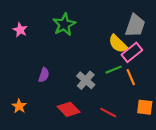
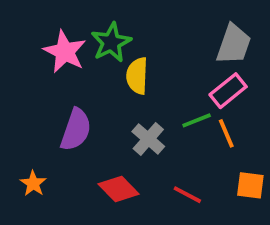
pink star: (20, 30) -> (65, 52), moved, size x1.6
yellow semicircle: (118, 44) -> (137, 76), moved, turned 48
purple semicircle: (44, 75) -> (76, 130), size x1.6

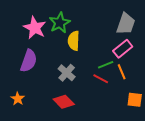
purple semicircle: (76, 130) -> (29, 61), moved
gray cross: (148, 139) -> (67, 73), moved
red line: (187, 195) -> (101, 79), moved

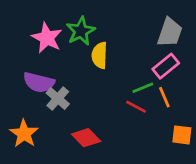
purple semicircle: (29, 61) -> (39, 82), turned 85
gray cross: (67, 73) -> (58, 99), moved
orange star: (18, 99) -> (24, 134), size x1.5

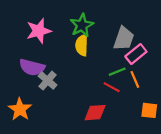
green star: (81, 31) -> (82, 25), moved
gray trapezoid: (170, 32) -> (124, 39), moved
pink star: (47, 38) -> (39, 31), turned 30
red diamond: (86, 138) -> (95, 113), moved, turned -50

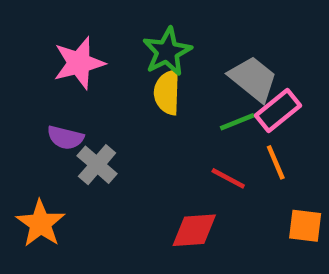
gray trapezoid: (124, 39) -> (253, 79), turned -70
purple semicircle: (32, 67) -> (65, 138), size x0.7
green line: (117, 72) -> (237, 122), moved

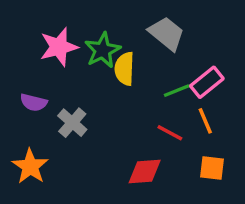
green star: (167, 52) -> (103, 50), moved
gray trapezoid: (253, 79) -> (167, 33), moved
purple semicircle: (65, 138) -> (34, 102), moved
orange square: (305, 226) -> (212, 168), moved

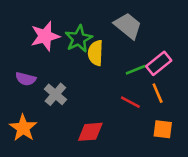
red diamond: (145, 171) -> (90, 132), moved

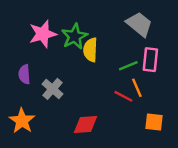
gray trapezoid: (128, 26) -> (139, 24), moved
pink rectangle: (159, 63) -> (150, 60), turned -45
purple semicircle: (26, 79) -> (24, 74), turned 72
orange line: (158, 93) -> (137, 88), moved

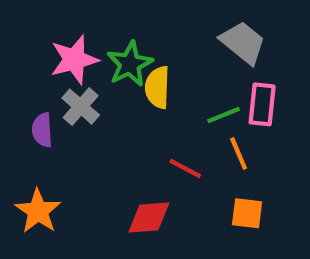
gray cross: (53, 89) -> (81, 107), moved
red line: (123, 96) -> (185, 168), moved
orange square: (154, 122) -> (247, 213), moved

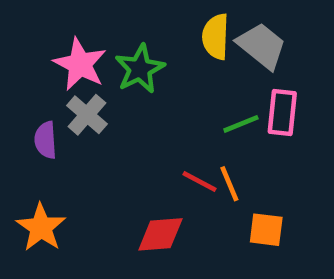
pink star: (74, 60) -> (80, 64), turned -30
yellow semicircle: (157, 87) -> (216, 37), moved
orange line: (239, 154) -> (229, 184), moved

